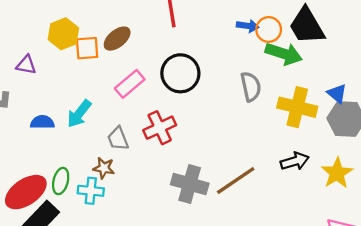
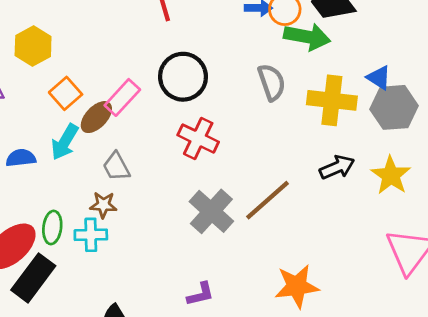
brown ellipse: (117, 39) -> (96, 117), moved
orange square: (87, 48) -> (66, 93), moved, turned -30
red cross: (160, 128) -> (198, 139), moved, turned -32
gray cross: (190, 184) -> (211, 211), turned 33

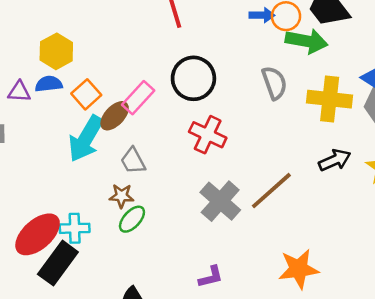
cyan arrow: (65, 142) -> (86, 139), size x1.4
blue semicircle: (21, 158) -> (49, 84), moved
green ellipse: (52, 227) -> (132, 219), moved, turned 36
cyan cross: (91, 235) -> (75, 228), moved

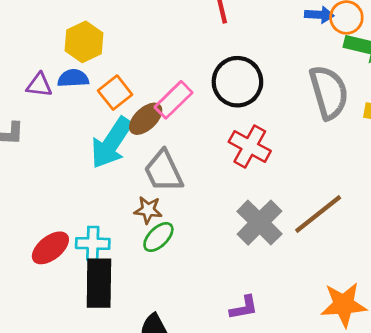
gray semicircle: (274, 83) -> (329, 92), size x1.4
gray trapezoid: (133, 161) -> (164, 171), size x1.4
red ellipse: (38, 234) -> (50, 248), size x0.7
black rectangle: (58, 263) -> (99, 283), moved, turned -39

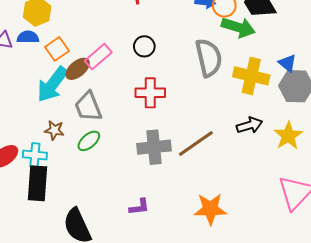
black circle: (237, 82) -> (144, 46), size x0.6
red cross: (250, 146) -> (150, 93), turned -32
brown star: (148, 210) -> (54, 130), moved
gray cross: (259, 223) -> (154, 147), turned 36
green ellipse: (158, 237) -> (89, 141), moved

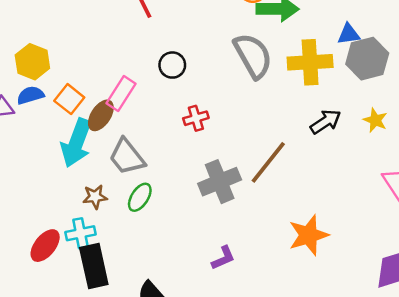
blue triangle: (287, 63) -> (349, 34), turned -30
red cross: (150, 93) -> (196, 118), size x0.7
yellow star: (288, 136) -> (375, 120), size x0.7

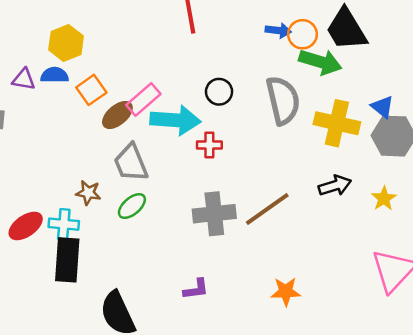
blue triangle: (349, 34) -> (383, 107), turned 30
black circle: (172, 65) -> (219, 92), moved
cyan arrow: (76, 143) -> (175, 120), moved, turned -123
orange star: (309, 235) -> (286, 291), size x0.7

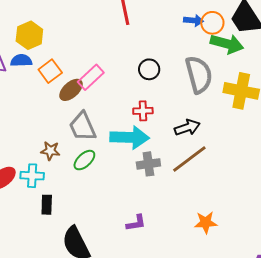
cyan arrow: (175, 120) -> (130, 137), moved
black arrow: (335, 186) -> (187, 128), moved
gray cross: (214, 214) -> (148, 164), size x0.7
black rectangle: (67, 260) -> (47, 205), moved, size x0.6

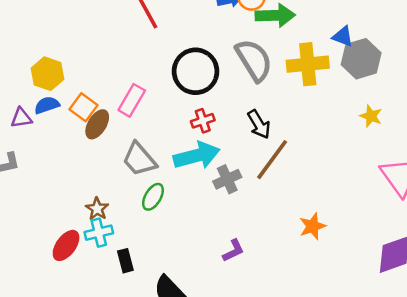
black circle: (149, 69) -> (196, 71), size x1.8
brown ellipse: (71, 90) -> (97, 124), moved
black arrow: (187, 128) -> (259, 124), turned 95
brown star: (50, 151) -> (97, 209), moved, turned -30

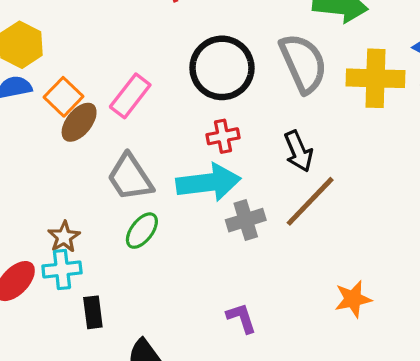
purple L-shape: (233, 251) -> (241, 318), turned -90

